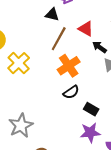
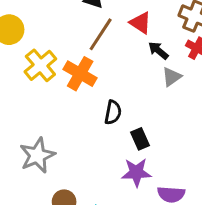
orange cross: (69, 66) -> (80, 74), moved, turned -30
black semicircle: (71, 92) -> (113, 112), turned -49
black rectangle: (91, 109) -> (140, 139), turned 32

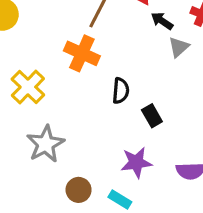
yellow cross: (40, 65) -> (28, 87), moved
purple star: (136, 172) -> (136, 162), moved

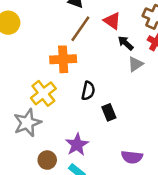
orange cross: (82, 53) -> (63, 59), turned -35
yellow cross: (28, 87) -> (43, 93), moved
purple star: (136, 162) -> (77, 145), moved, turned -30

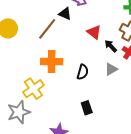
brown line: (80, 29) -> (47, 29), moved
black arrow: (126, 43) -> (111, 46), moved
black semicircle: (88, 91) -> (83, 72), moved

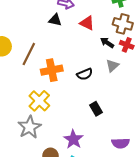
brown line: (47, 29) -> (29, 54), moved
red triangle: (94, 32) -> (87, 23), moved
black semicircle: (83, 72) -> (85, 74), turned 63

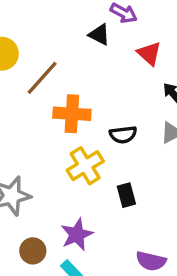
yellow cross: (39, 101) -> (85, 166), moved

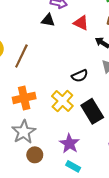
orange cross: (72, 114) -> (24, 98), moved
black rectangle: (126, 195) -> (92, 111), size x1.6
brown circle: (33, 251) -> (35, 155), moved

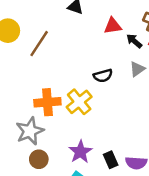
red triangle: (81, 23) -> (113, 26), moved, turned -42
orange cross: (24, 98) -> (47, 102), moved
black rectangle: (92, 111) -> (111, 160), moved, size x0.6

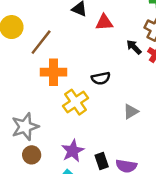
red triangle: (113, 26) -> (104, 22), moved
gray triangle: (137, 69) -> (131, 111), moved
orange cross: (47, 102) -> (53, 72), moved

